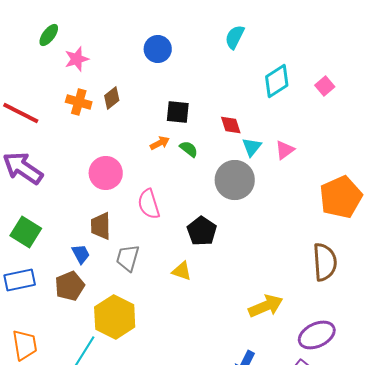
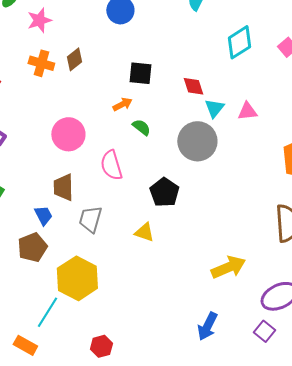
green semicircle: (189, 149) -> (141, 127), moved
pink triangle: (285, 150) -> (247, 111), turned 30

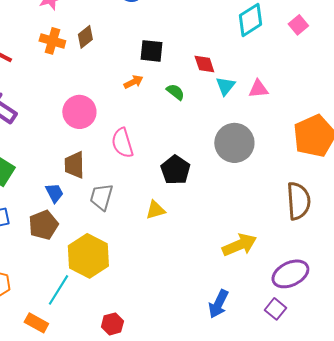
green semicircle: (141, 127) -> (175, 92), moved
gray circle: (197, 141) -> (234, 143), moved
yellow triangle: (144, 232) -> (155, 210), turned -35

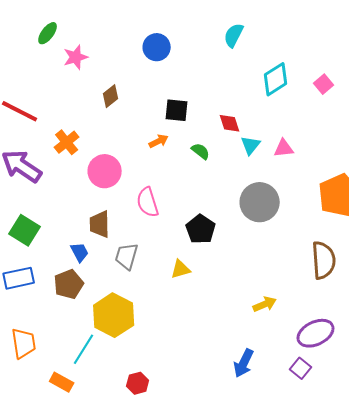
orange cross: (52, 41) -> (67, 142), moved, turned 35
yellow arrow: (239, 245) -> (265, 304), size x0.7

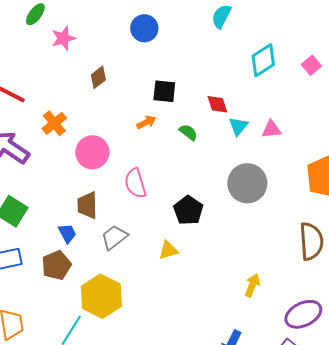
gray trapezoid: (127, 256) -> (114, 237), turned 36
yellow arrow: (265, 304) -> (252, 285), turned -45

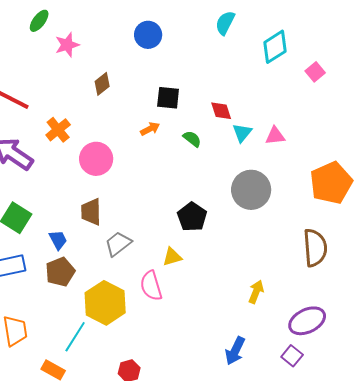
cyan diamond: (263, 60) -> (275, 47), moved
pink semicircle: (135, 183) -> (151, 286), moved
blue trapezoid: (67, 233) -> (58, 240), moved

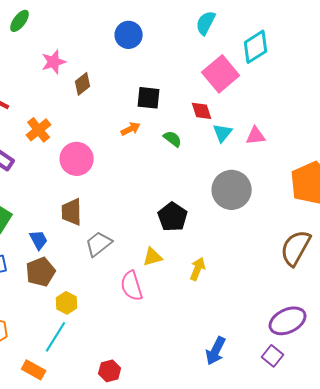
pink star: (67, 45) -> (54, 62), moved
pink square: (315, 72) -> (221, 74), moved, size x1.8
brown semicircle: (315, 248) -> (296, 248), turned -147
yellow arrow: (256, 292) -> (198, 269), moved
yellow hexagon: (105, 303) -> (67, 303), moved, size x0.5

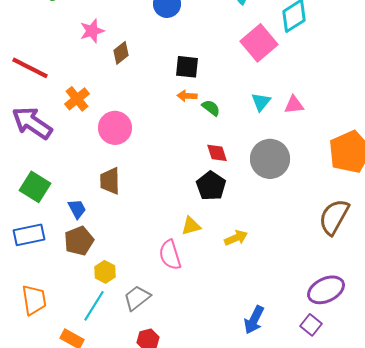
red diamond: (202, 111) -> (217, 153), moved
orange arrow: (131, 129) -> (187, 96), moved, turned -150
gray trapezoid: (99, 244) -> (137, 298), moved
yellow arrow: (198, 269) -> (236, 238), turned 45

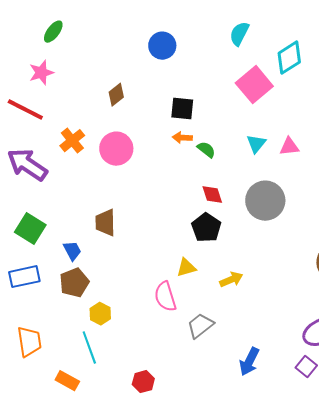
pink star: (92, 31) -> (41, 73), moved
pink circle: (115, 128) -> (116, 149), moved
gray trapezoid: (137, 298) -> (200, 326), moved
cyan line: (94, 306) -> (89, 348), turned -52

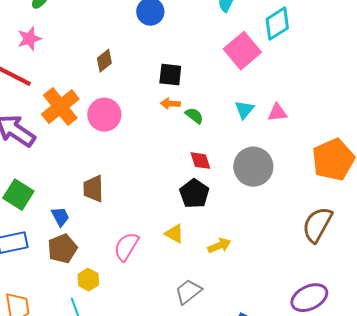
orange cross: (72, 141) -> (60, 107), size x1.5
yellow triangle: (186, 268) -> (174, 234), turned 45
pink semicircle: (165, 297) -> (126, 247), moved, turned 48

